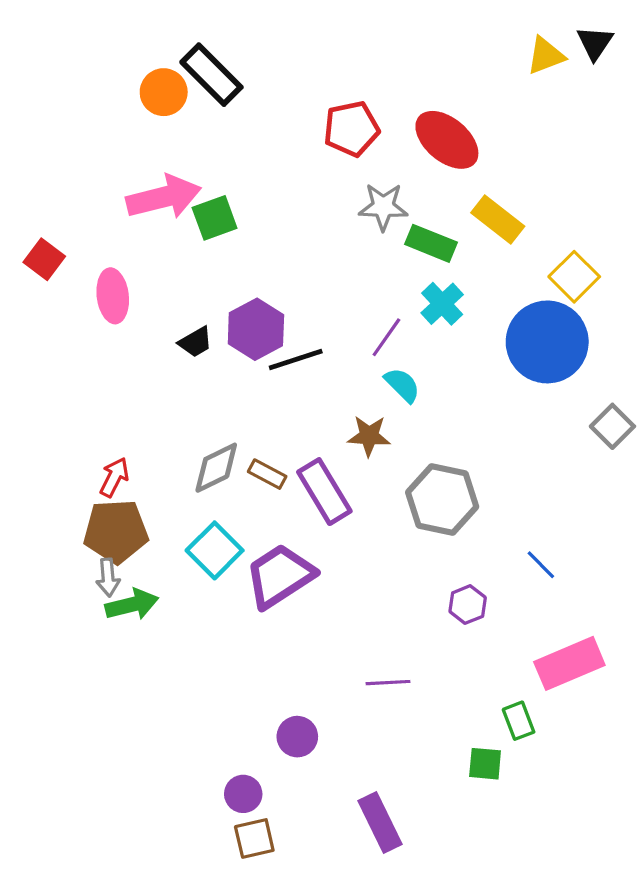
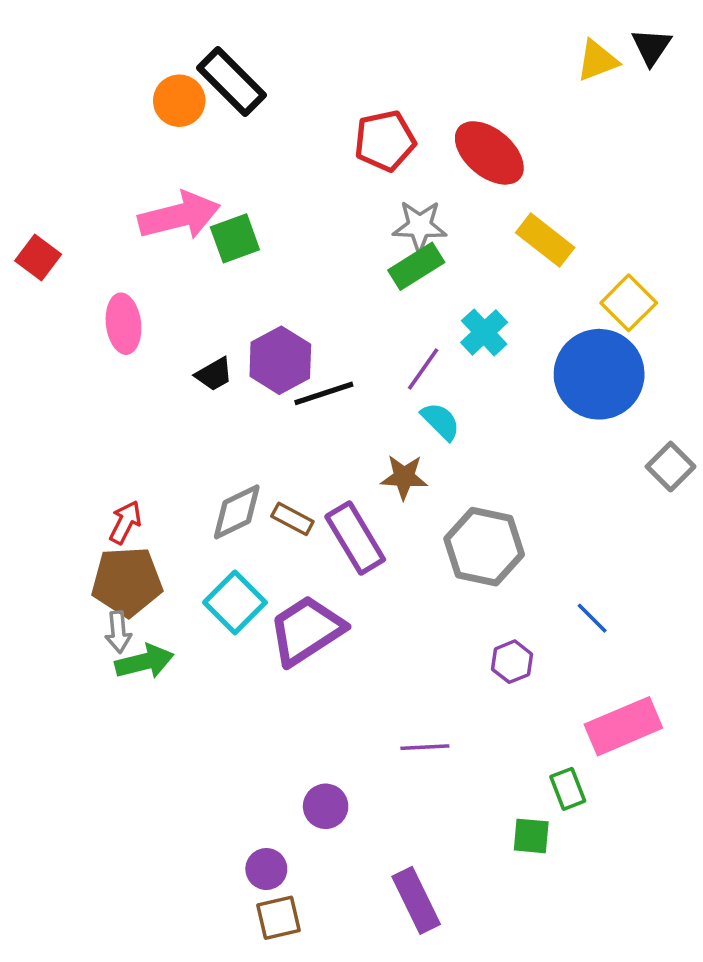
green rectangle: (431, 243) -> (416, 266), moved, turned -54
red square: (44, 259) -> (38, 257), moved

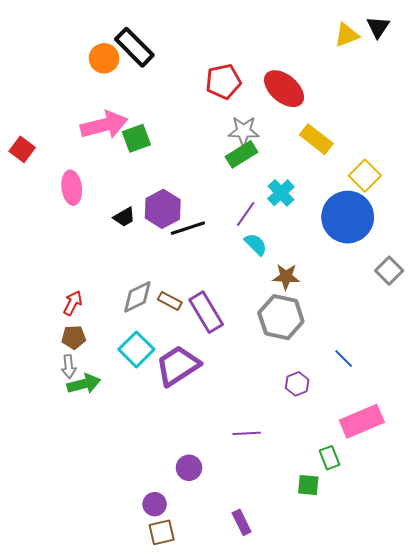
brown star: (404, 477) -> (286, 277), moved
brown pentagon: (127, 582) -> (74, 337), size x0.6
purple rectangle: (416, 900) -> (242, 522), size x0.7

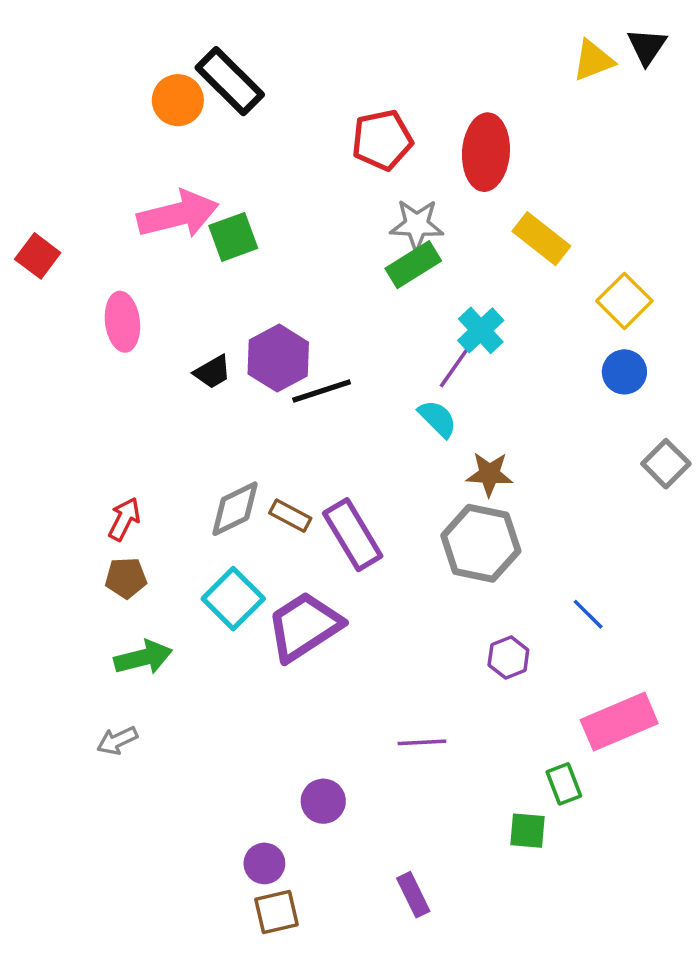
red ellipse: (284, 89) -> (486, 152), turned 54
purple line: (246, 214) -> (455, 367), moved
blue circle: (348, 217) -> (624, 372), moved, size x0.5
gray arrow: (69, 367) -> (117, 741), moved, turned 70

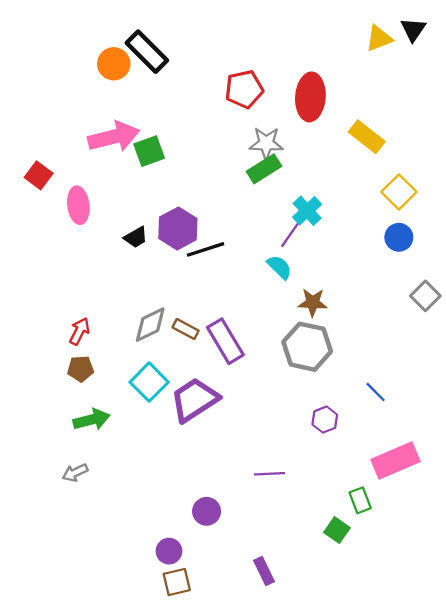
yellow rectangle: (541, 239) -> (367, 137), moved
red square: (38, 256) -> (39, 175), moved
green square: (527, 831) -> (337, 530), turned 30

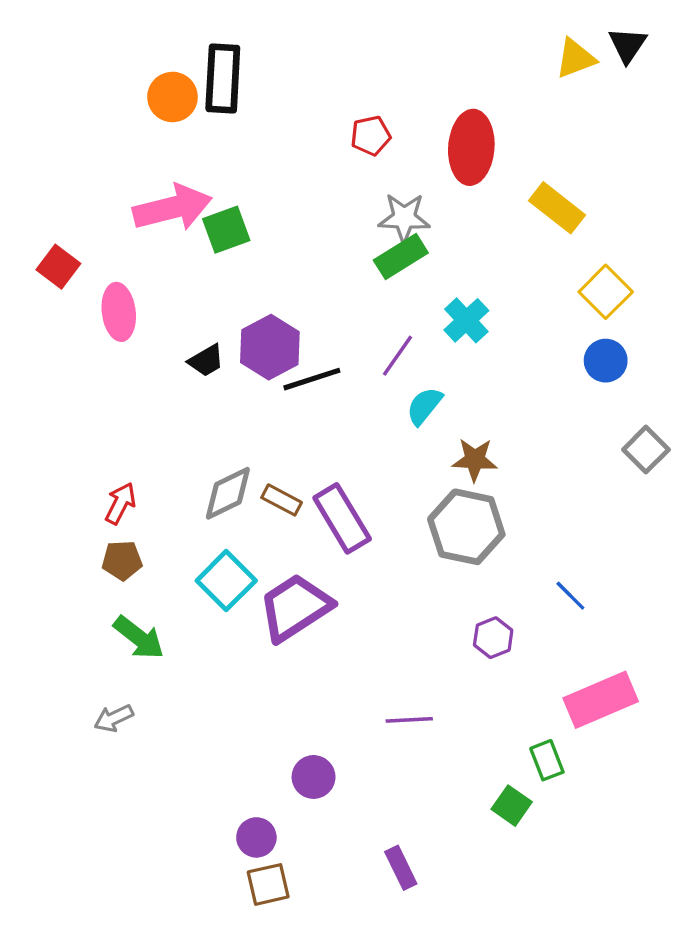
black rectangle: (147, 52) -> (223, 79), turned 48
red pentagon: (244, 89) -> (371, 136), size x0.7
purple line: (291, 234) -> (397, 356), moved
cyan semicircle: (279, 267) -> (424, 406), turned -96
green arrow: (92, 420) -> (139, 638), turned 52

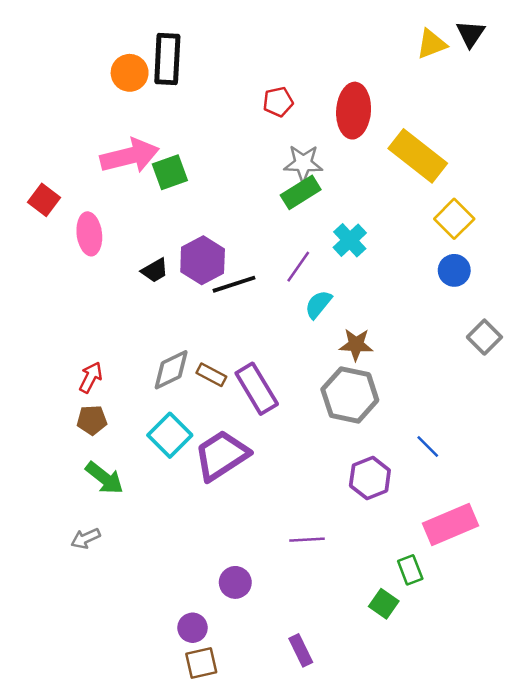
yellow rectangle: (557, 208) -> (418, 156), size x1.4
purple hexagon: (493, 638) -> (370, 478), size x1.4

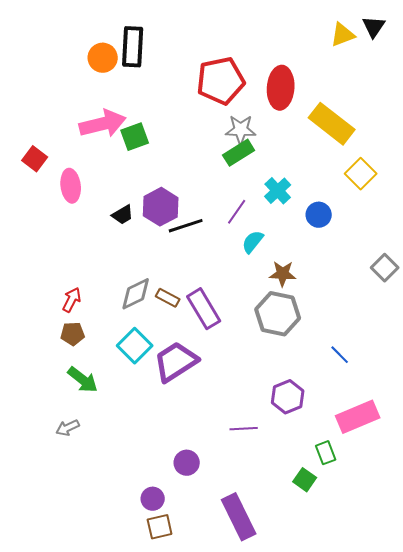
red pentagon: (278, 102) -> (221, 81), size x2.0
blue circle: (454, 270) -> (319, 215), moved
purple hexagon: (370, 478) -> (288, 397), moved
purple rectangle: (301, 650) -> (239, 517), size x1.8

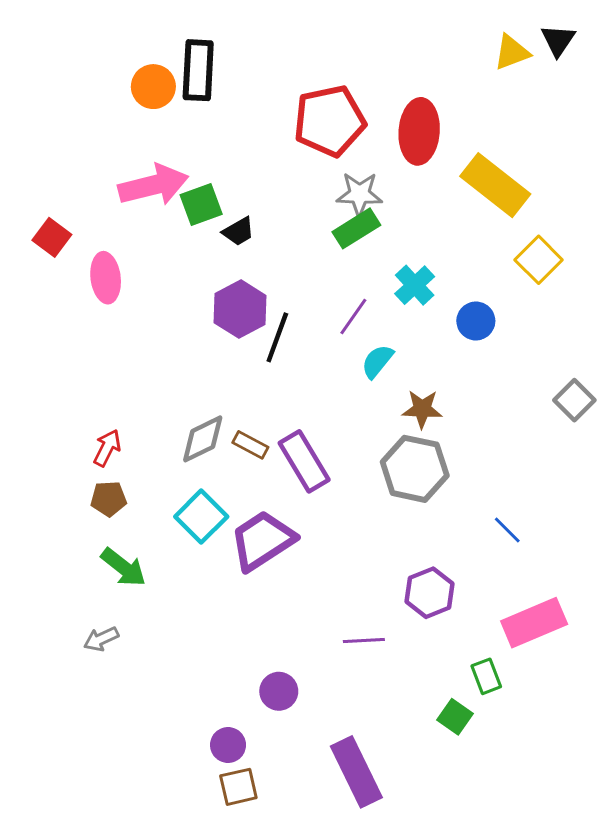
black trapezoid: (123, 215) -> (238, 231), moved
black line: (186, 226) -> (277, 337), turned -52

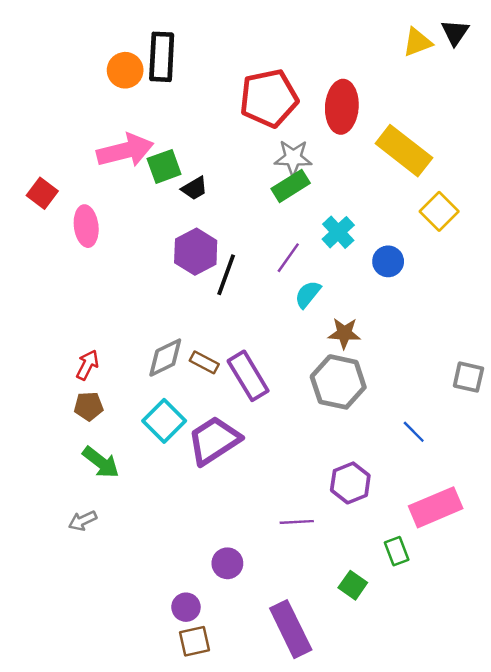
gray square: (574, 400) -> (468, 377), moved, turned -32
green square: (455, 717) -> (353, 585), moved

